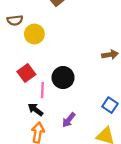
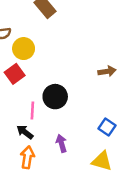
red square: (26, 73) -> (15, 74), moved
purple arrow: (69, 120) -> (61, 143), turned 126

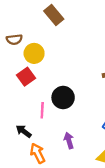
black arrow: (25, 132) -> (24, 131), moved
orange arrow: (27, 157) -> (38, 153), turned -36

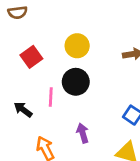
yellow circle: (34, 53) -> (77, 46), moved
black arrow: (24, 131) -> (23, 110), moved

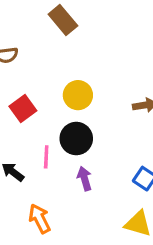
purple arrow: (83, 133) -> (85, 179), moved

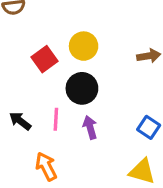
red square: (23, 108) -> (45, 59), moved
pink line: (46, 157) -> (56, 119), moved

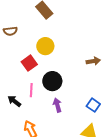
yellow circle: (84, 46) -> (45, 46), moved
pink line: (56, 119) -> (31, 90), moved

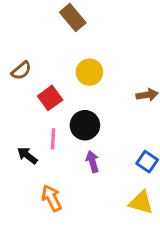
brown semicircle: (10, 31) -> (21, 71), moved, turned -32
yellow circle: (45, 46) -> (89, 72), moved

